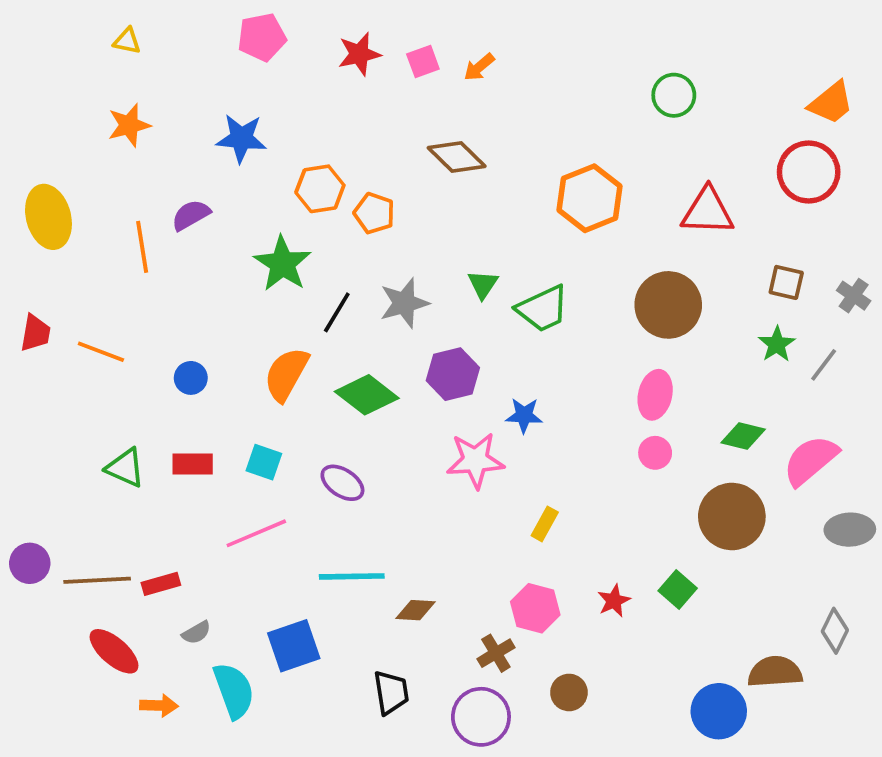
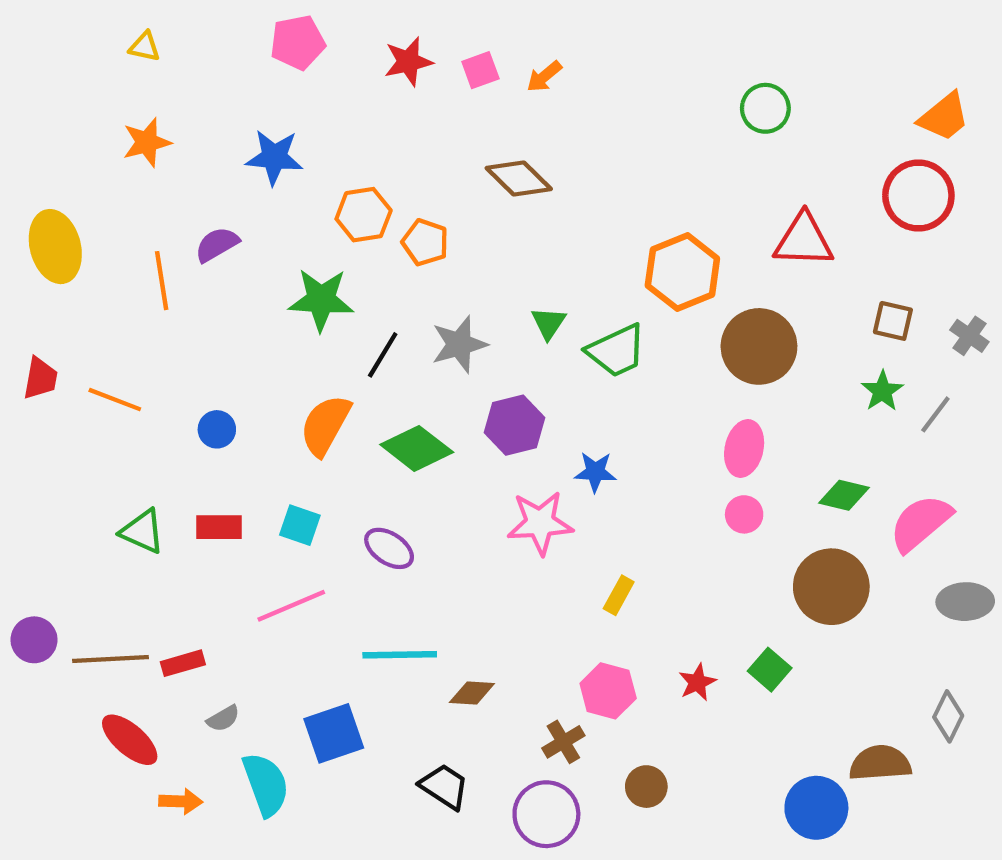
orange hexagon: (590, 198) -> (682, 272), moved
green star: (283, 264) -> (321, 300), turned -30
black trapezoid: (391, 692) -> (444, 787), turned -48

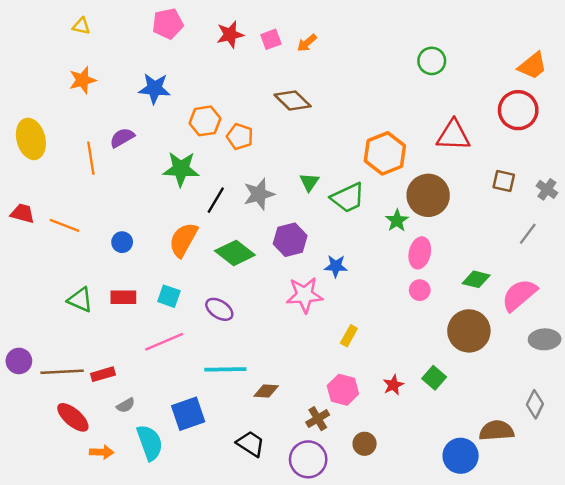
red trapezoid: (40, 378) -> (22, 213), turned -85
green star: (882, 391) -> (397, 221), moved

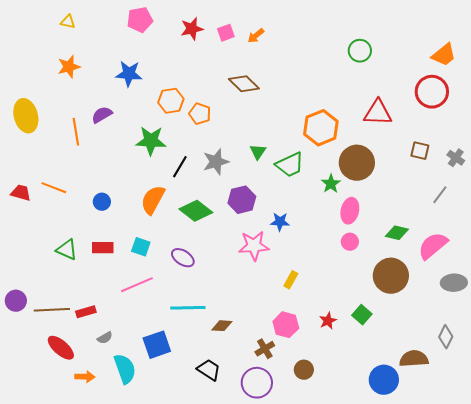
red trapezoid: (22, 213) -> (21, 193), moved

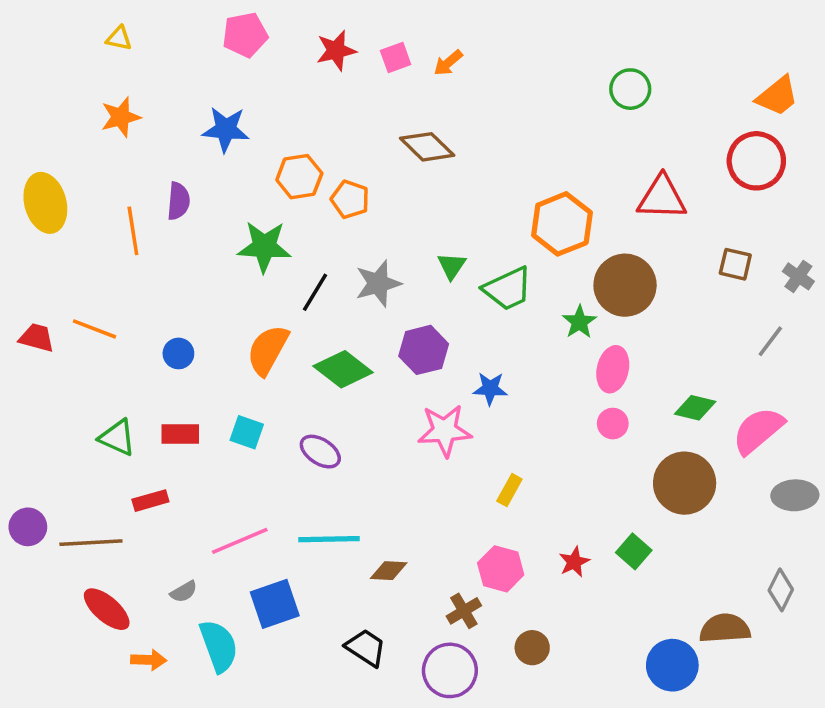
purple semicircle: (102, 115) -> (178, 201), turned 125
pink line: (137, 285) -> (240, 541), moved
red rectangle: (86, 312) -> (150, 501), moved

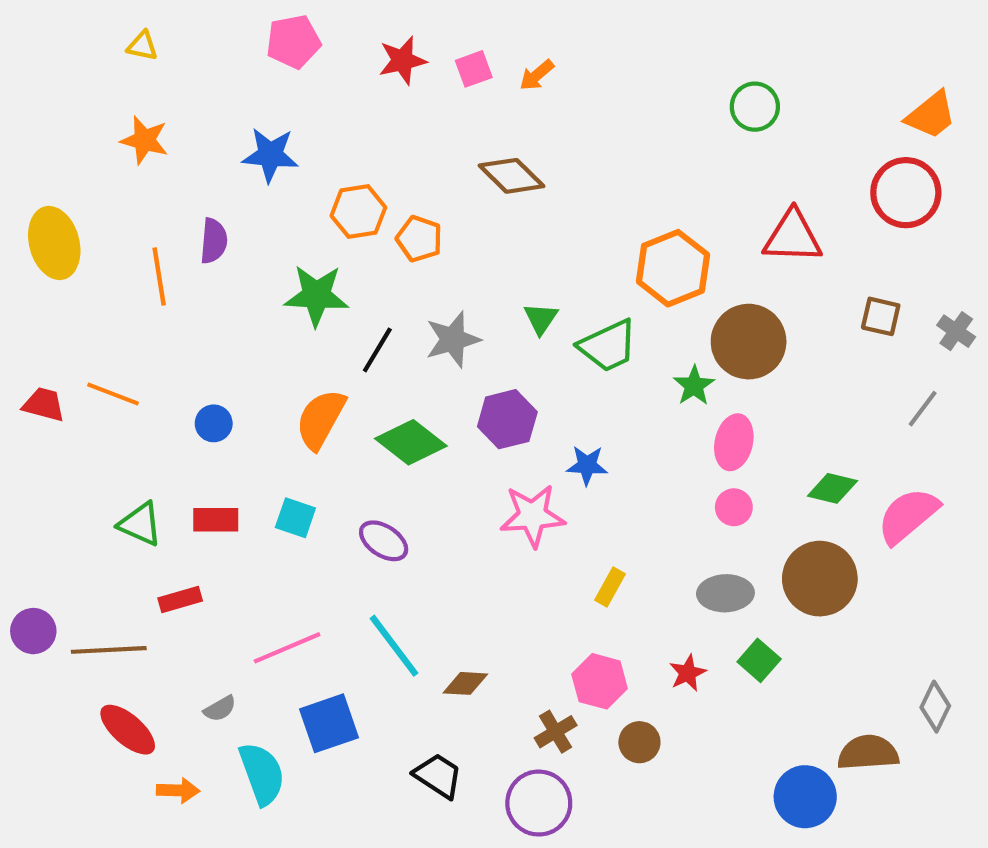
orange star: (121, 117) -> (144, 140), turned 30
gray ellipse: (795, 495) -> (725, 593), moved
cyan line: (329, 539) -> (394, 646), turned 54
brown circle: (532, 648) -> (639, 742), moved

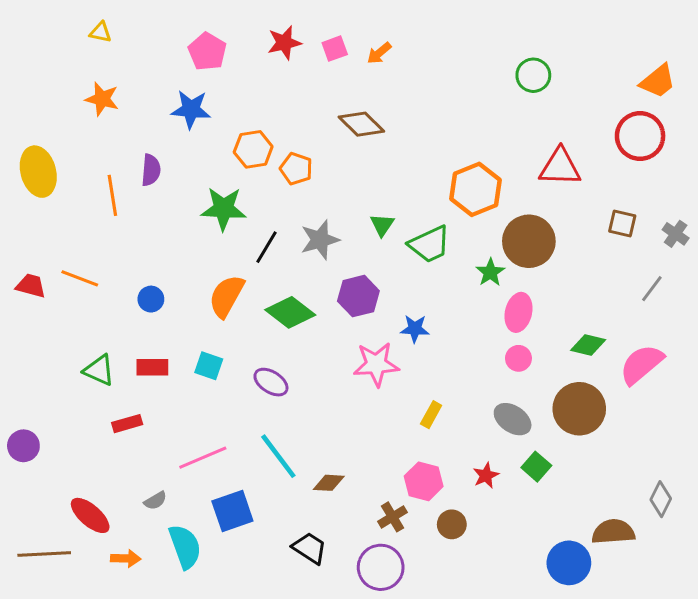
pink pentagon: (293, 42) -> (207, 52), moved, turned -30
gray ellipse: (725, 593) -> (513, 419), turned 36
brown line: (109, 650) -> (44, 554), moved

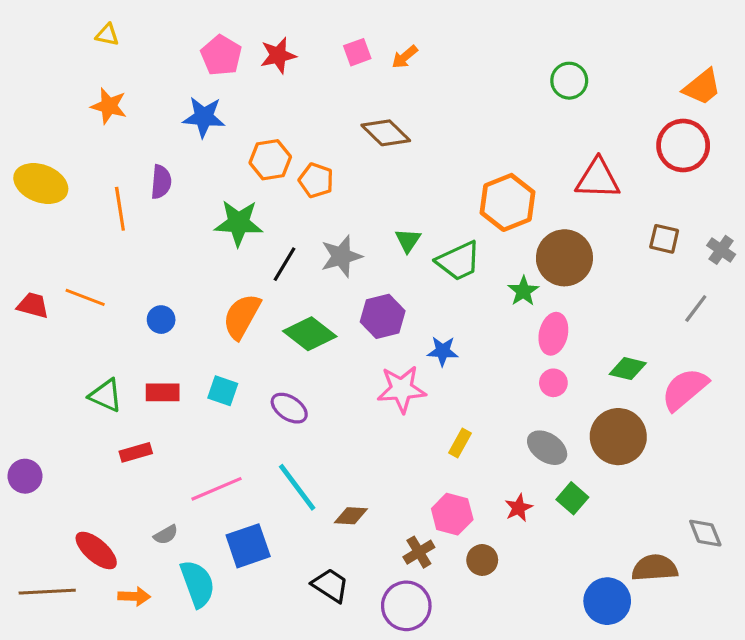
red star: (284, 43) -> (278, 55), moved
yellow ellipse: (38, 172) -> (41, 183), turned -54
gray diamond: (661, 499) -> (705, 533), turned -48

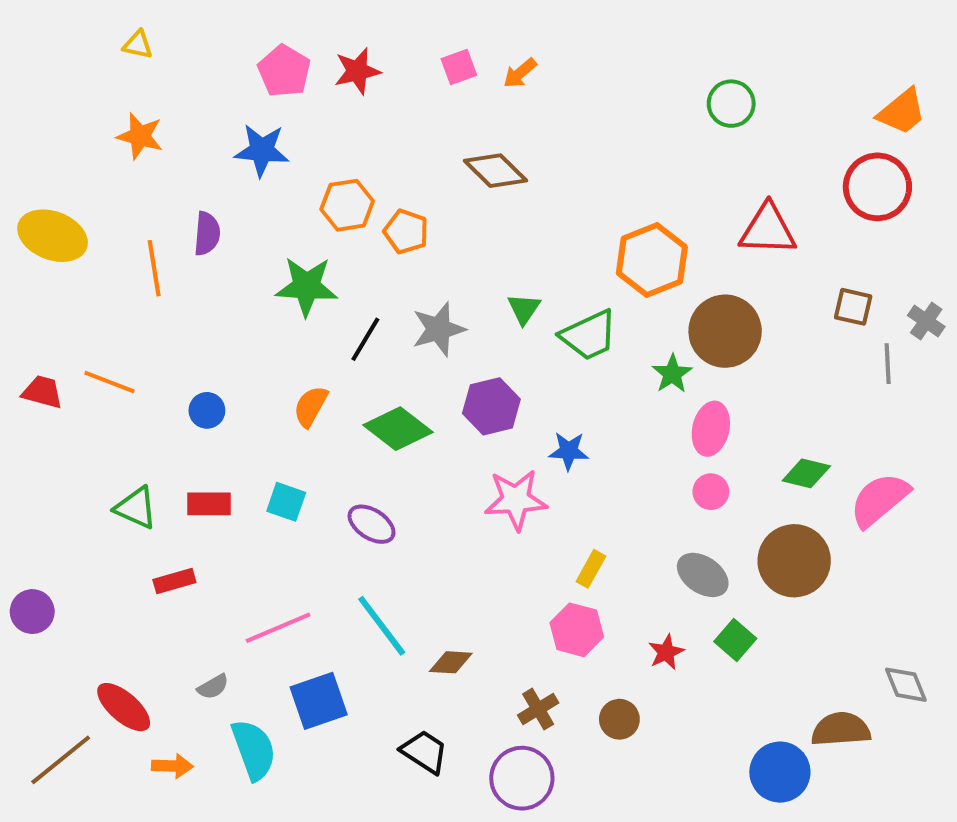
gray line: (696, 308) -> (888, 364), moved, turned -40
orange semicircle: (242, 316) -> (311, 406), size x0.7
pink hexagon: (452, 514) -> (577, 630), moved
brown line: (47, 592) -> (61, 760), turned -36

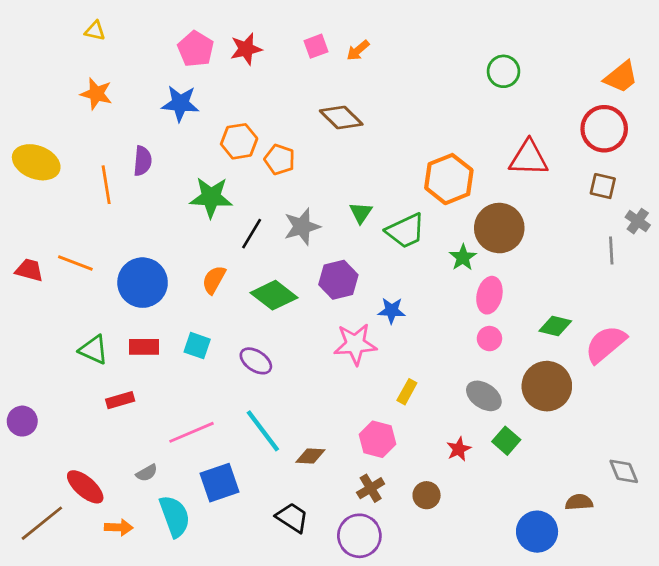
brown square: (853, 307) -> (603, 186), moved
blue circle: (207, 410) -> (143, 283), size x2.0
pink hexagon: (577, 630) -> (378, 439), moved
brown semicircle: (841, 729) -> (579, 502), size x0.7

